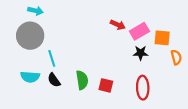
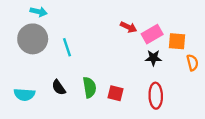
cyan line: (52, 58) -> (67, 47), moved
cyan semicircle: (30, 77) -> (24, 95), moved

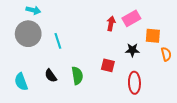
red arrow: (129, 27) -> (111, 23), turned -104
pink rectangle: (152, 34) -> (131, 18), moved
red square: (115, 93) -> (108, 65), moved
cyan semicircle: (24, 95) -> (21, 82), turned 66

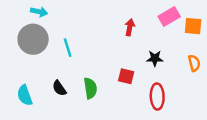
pink rectangle: (131, 18) -> (169, 17), moved
orange square: (153, 36) -> (193, 26), moved

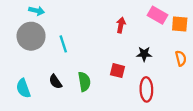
pink rectangle: (169, 17) -> (157, 15), turned 60

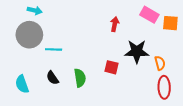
cyan line: (63, 44) -> (54, 49), moved, turned -70
black star: (144, 54) -> (137, 52), size x1.6
orange semicircle: (181, 58) -> (160, 63), moved
red ellipse: (146, 89) -> (164, 87), moved

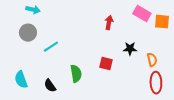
gray circle: (29, 35) -> (28, 33), size x0.7
cyan line: (54, 49) -> (51, 47), turned -35
black star: (137, 52) -> (130, 49), size x0.6
black semicircle: (53, 78) -> (50, 86), moved

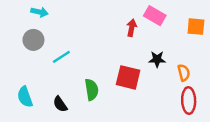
pink rectangle: (142, 14) -> (155, 16), moved
red square: (106, 64) -> (128, 77), size x1.5

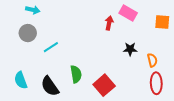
red square: (128, 77) -> (104, 85), moved, turned 35
black semicircle: (60, 104) -> (50, 86), size x1.5

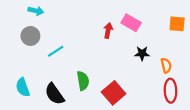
pink rectangle: (128, 13) -> (131, 23), moved
red arrow: (109, 23) -> (108, 30), moved

